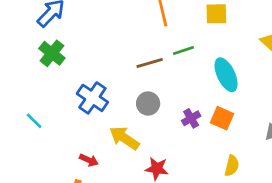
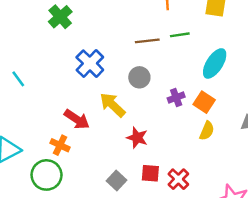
cyan ellipse: (226, 75) -> (215, 63), turned 48
cyan line: (34, 121) -> (18, 79), moved
red arrow: (89, 160) -> (77, 119), size x1.5
yellow semicircle: (232, 166) -> (207, 131), moved

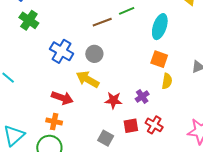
gray circle: (139, 77) -> (94, 54), moved
purple cross: (176, 97) -> (142, 96), moved

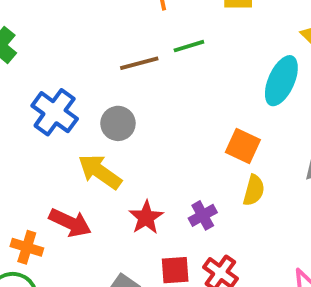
cyan ellipse: (160, 27) -> (281, 81), moved
red arrow: (62, 98) -> (70, 223), moved
red star: (113, 100) -> (146, 217), turned 30

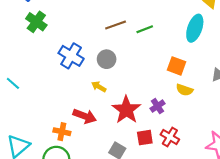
green line: (189, 46) -> (145, 29), moved
yellow arrow: (100, 172) -> (99, 87), size x0.6
yellow semicircle: (254, 190) -> (185, 90), turned 98
red star: (146, 217) -> (126, 110), size x1.5

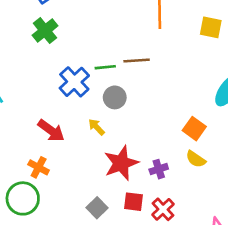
green line: (145, 29) -> (105, 67), moved
red arrow: (85, 116) -> (51, 131), moved

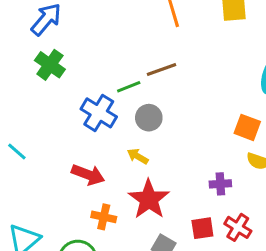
red star: (121, 163) -> (149, 199), moved
orange cross: (39, 167) -> (104, 217), moved
purple cross: (159, 169) -> (220, 184), turned 30

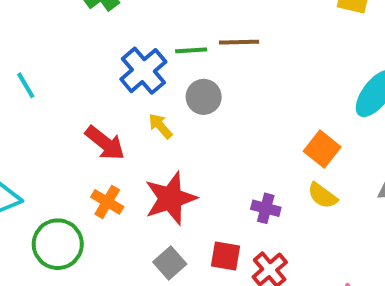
yellow arrow: (138, 156) -> (160, 126), moved

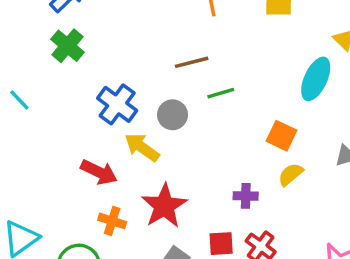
green line: (191, 50) -> (221, 93), moved
cyan line: (26, 85) -> (19, 100), moved
yellow arrow: (160, 126) -> (142, 147), size x1.5
yellow semicircle: (322, 196) -> (291, 174), turned 116

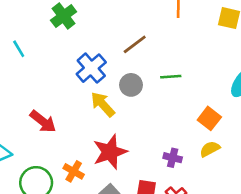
brown line: (192, 62) -> (135, 44), moved, turned -35
red arrow: (99, 172) -> (43, 122), moved
orange cross: (112, 221) -> (74, 171), moved

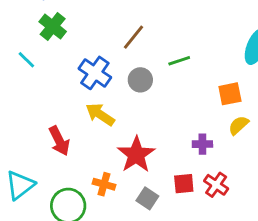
cyan line: (19, 49) -> (26, 60), moved
yellow arrow: (103, 104) -> (100, 114), moved
orange square: (209, 118) -> (230, 94), turned -35
red arrow: (43, 122) -> (59, 141), turned 40

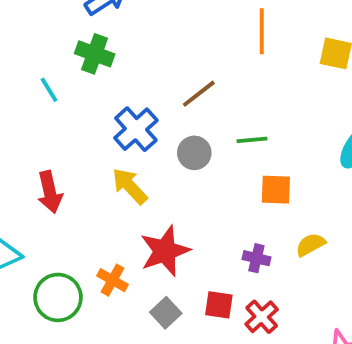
green cross: (53, 27) -> (95, 54), turned -32
orange square: (230, 94) -> (276, 190), moved
red arrow: (59, 141) -> (50, 192), moved

